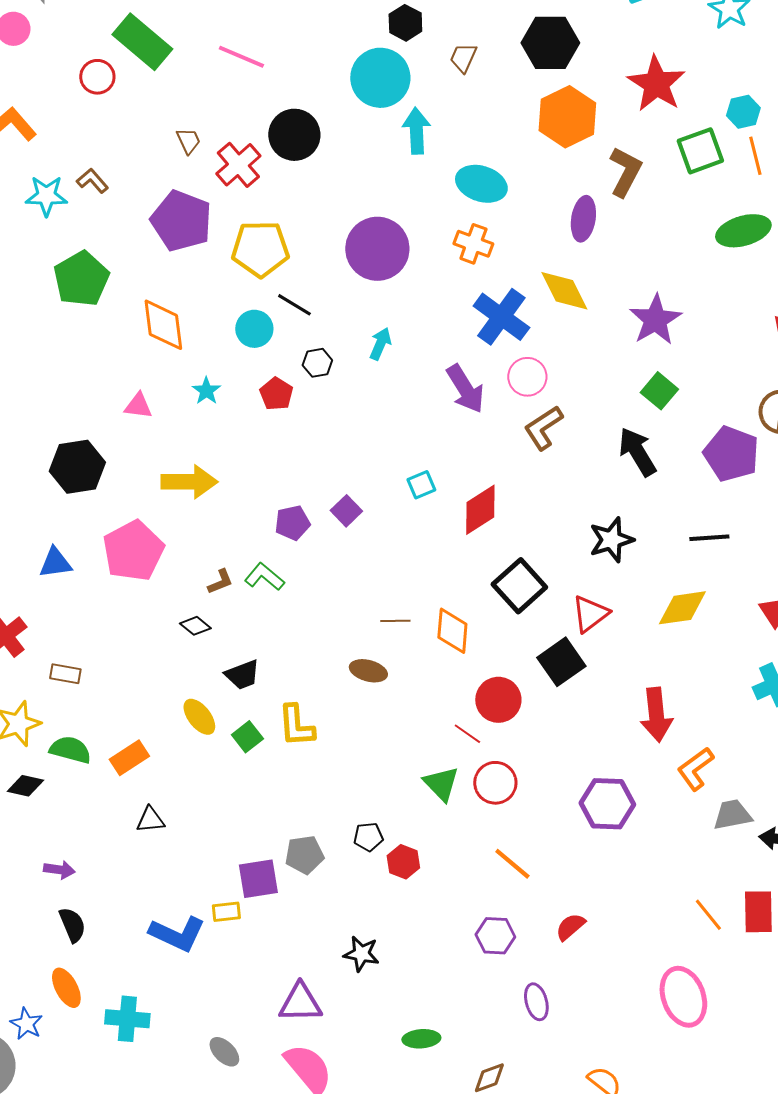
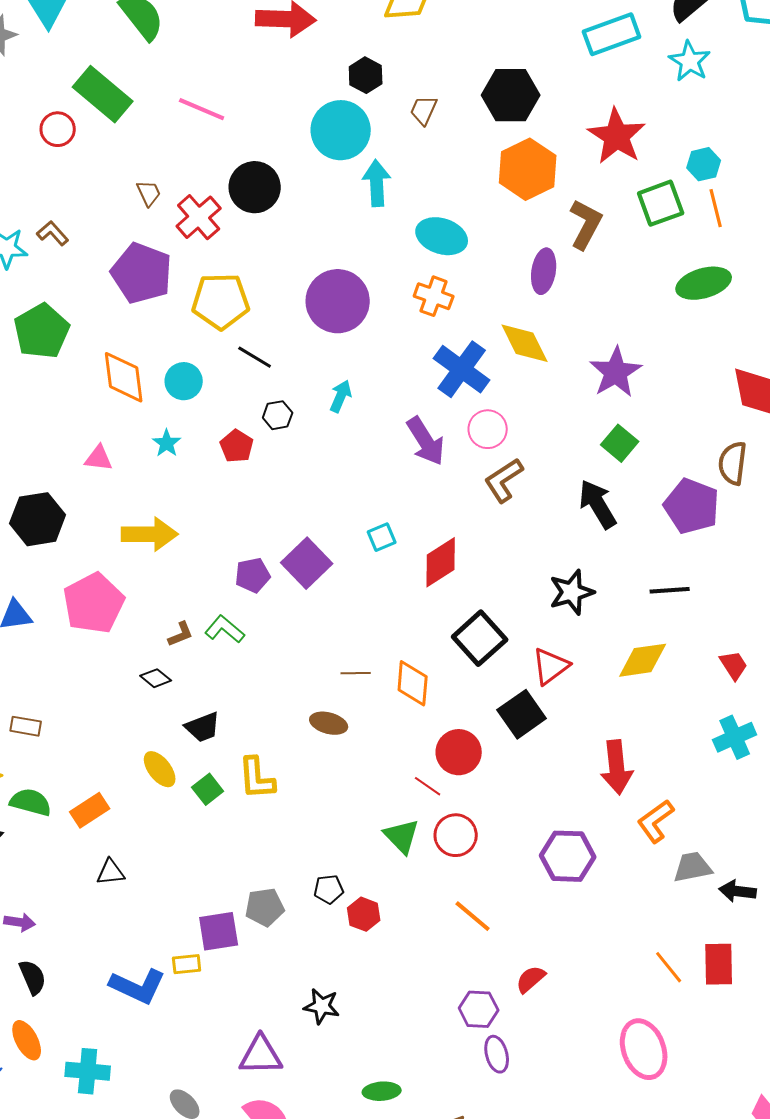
cyan circle: (254, 329) -> (184, 381), moved
purple square: (346, 511) -> (307, 563), size x1.6
purple hexagon: (495, 936) -> (479, 1009), moved

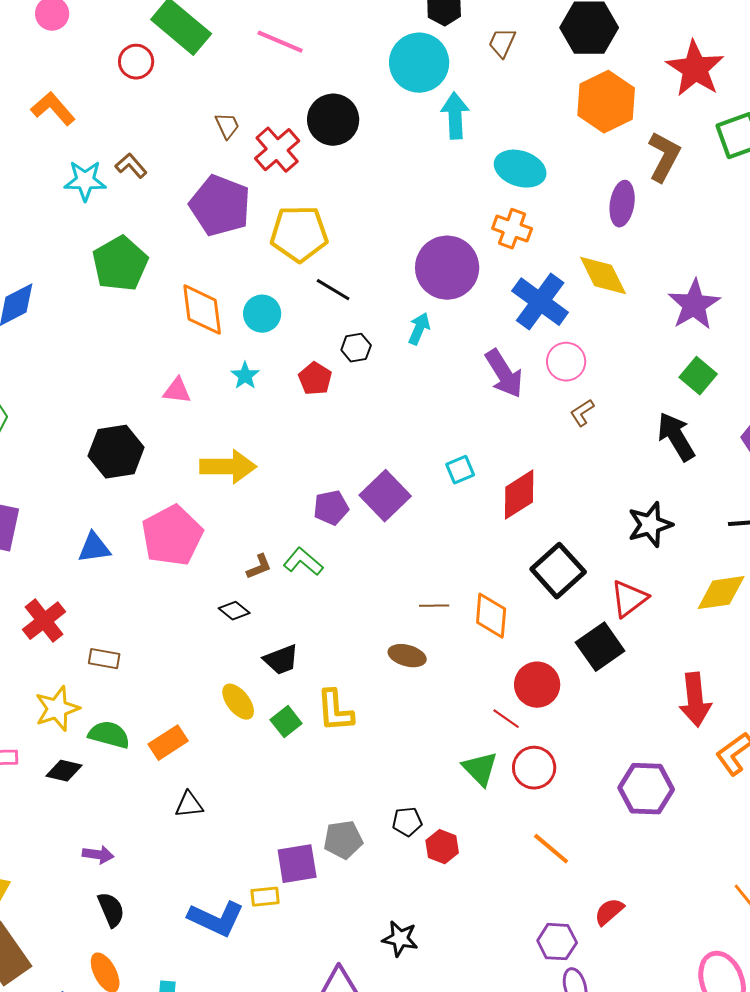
purple circle: (338, 301) -> (447, 268), moved
brown L-shape: (504, 480) -> (582, 413), size x0.6

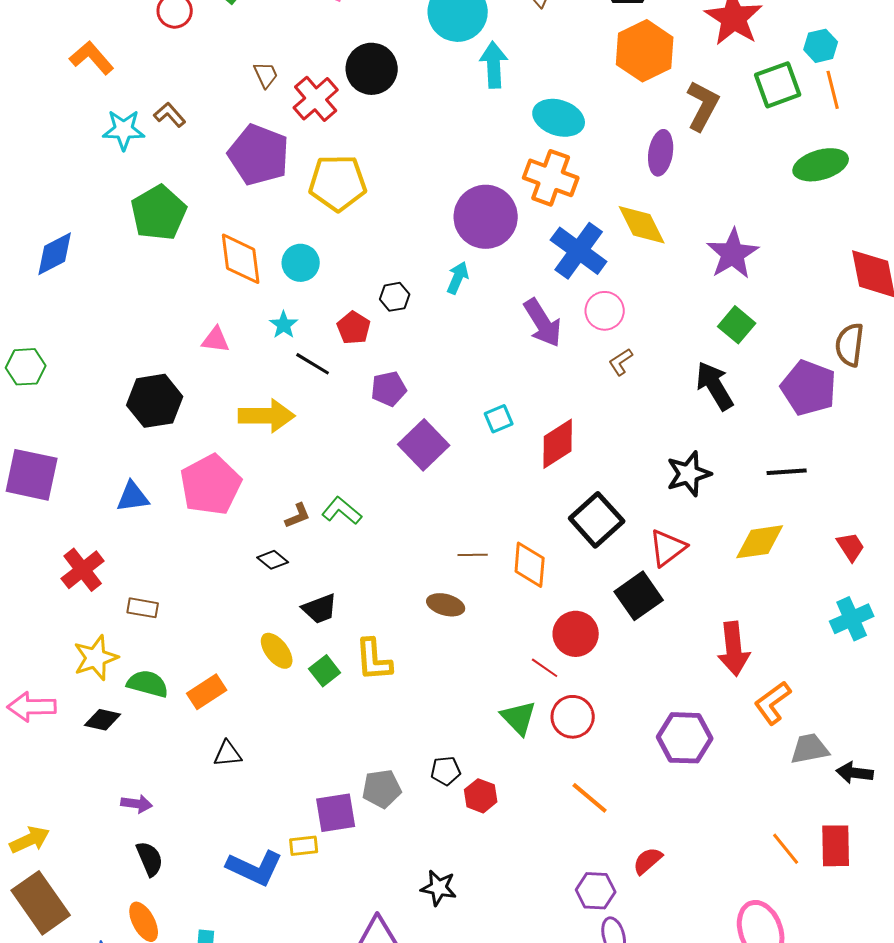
orange cross: (512, 229) -> (551, 178), size x1.4
black line: (333, 290) -> (313, 364), moved
purple pentagon: (331, 508) -> (389, 389), moved

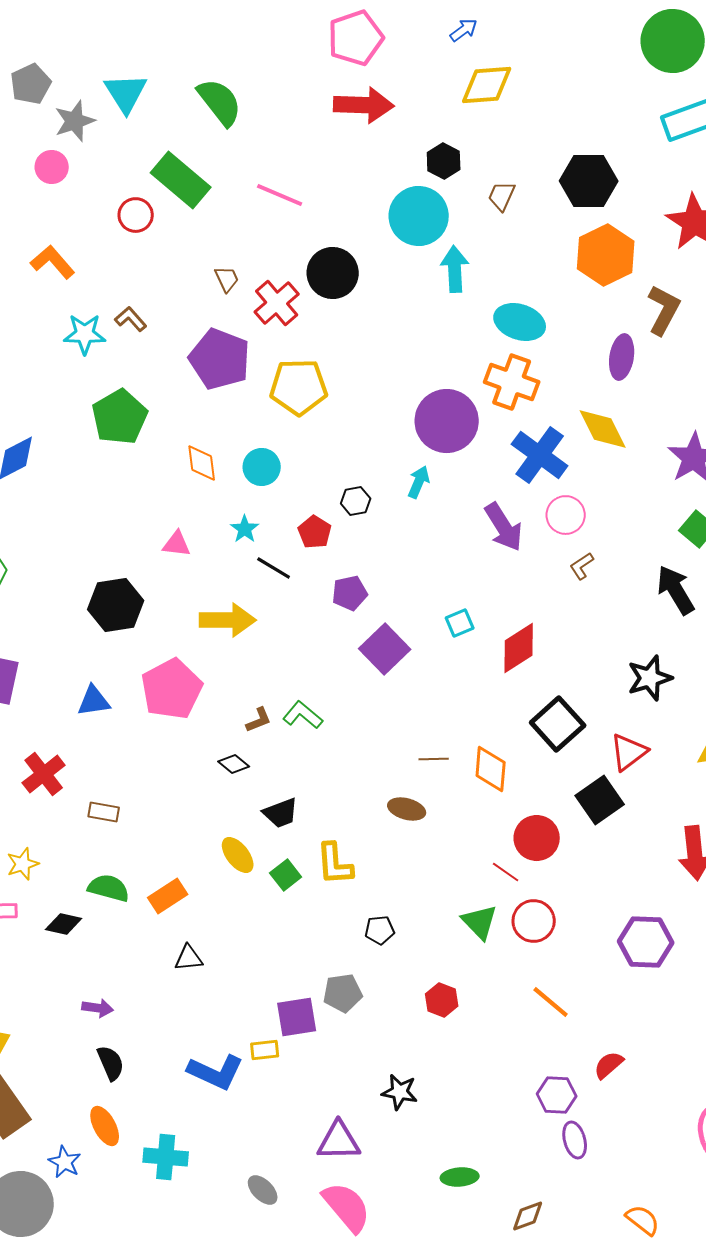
orange diamond: (241, 259) -> (202, 463), size x0.7
yellow star: (96, 658) -> (23, 864), moved, size x0.7
black pentagon: (446, 771) -> (380, 930), moved

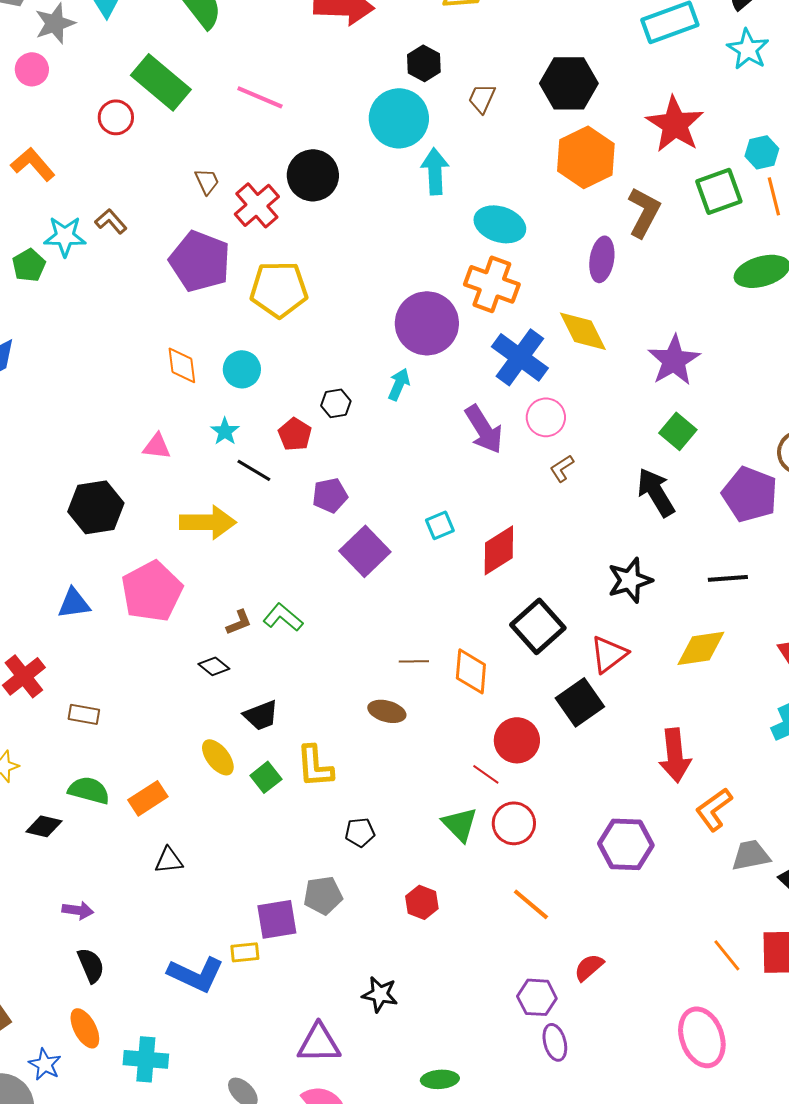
green pentagon: (120, 417) -> (29, 265), moved, size x0.6

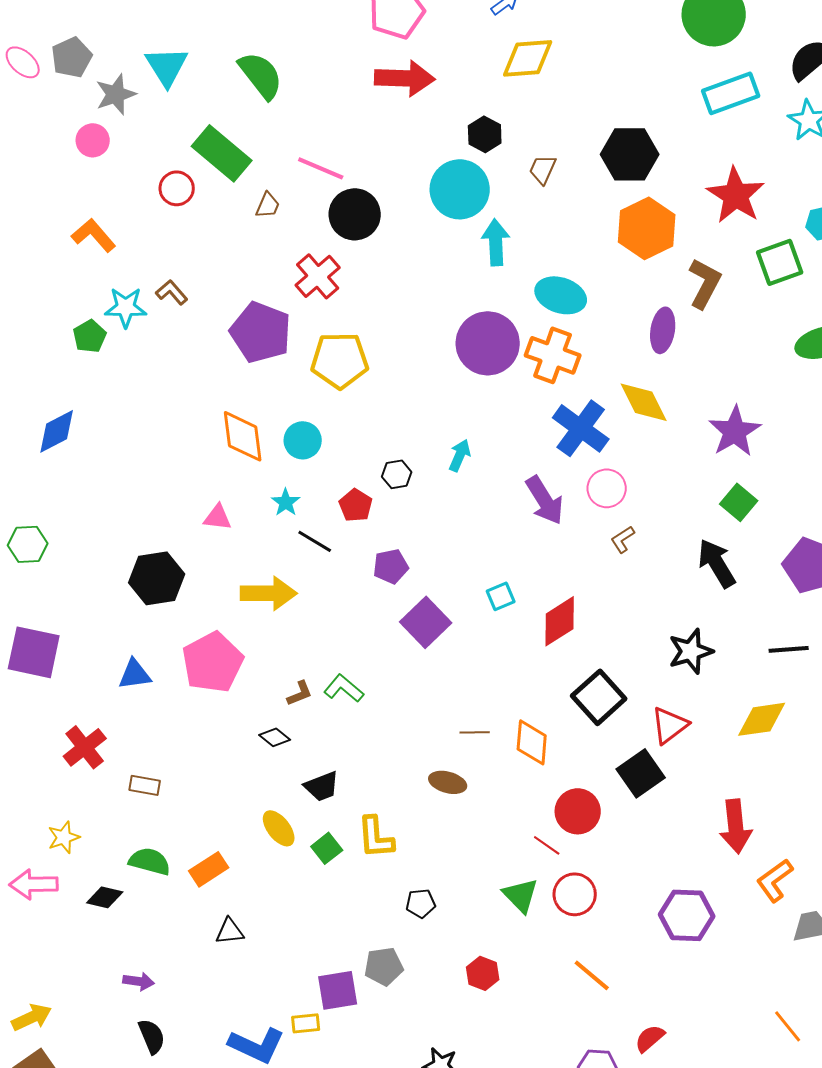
black circle: (313, 175) -> (355, 214), moved
brown trapezoid: (207, 181) -> (268, 205), moved, turned 48
purple circle: (427, 323) -> (488, 343), moved
orange diamond: (182, 365) -> (243, 436), size x1.4

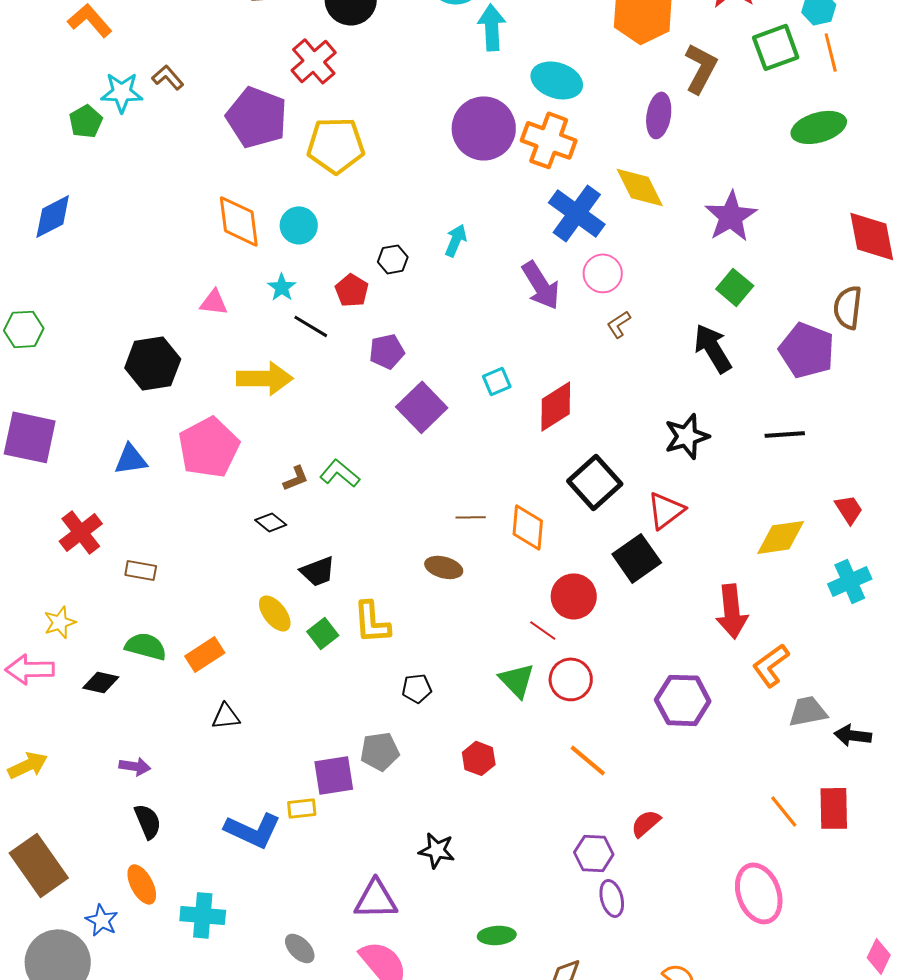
yellow diamond: (762, 719) -> (781, 537), moved
yellow arrow: (32, 1017) -> (28, 765), moved

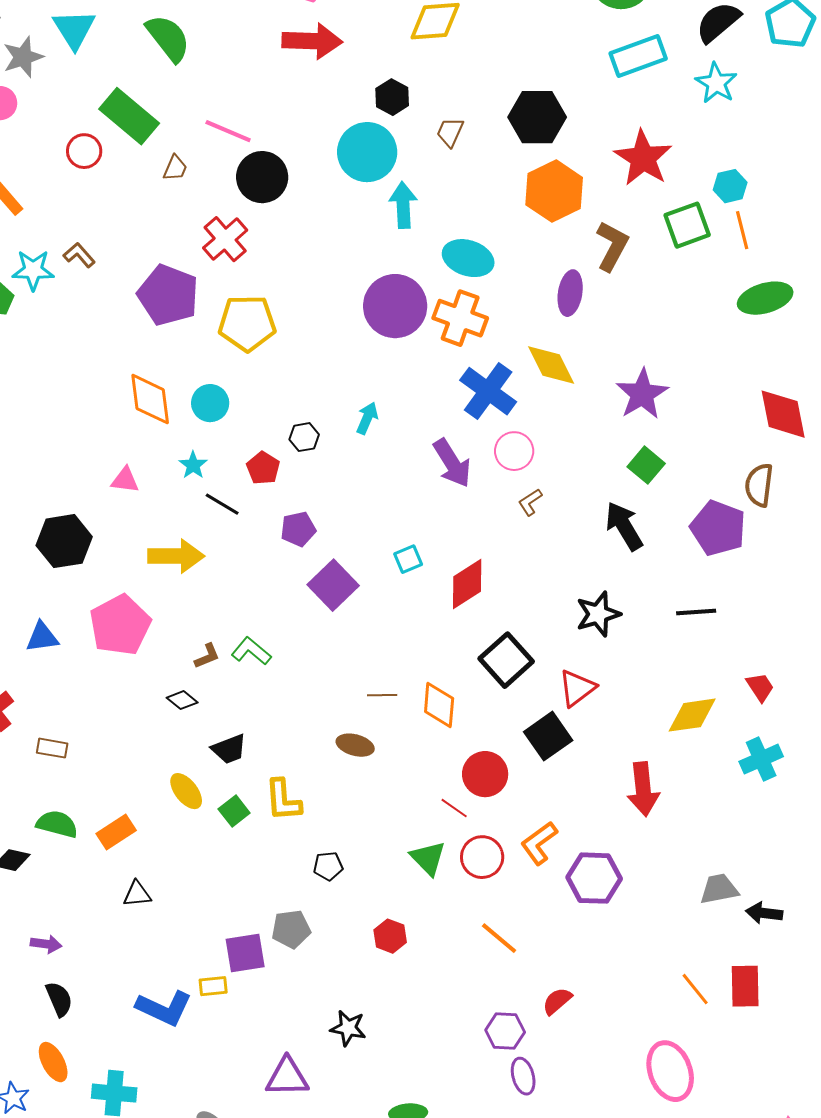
green ellipse: (819, 127) -> (765, 298), moved
orange L-shape: (771, 665) -> (539, 843), moved

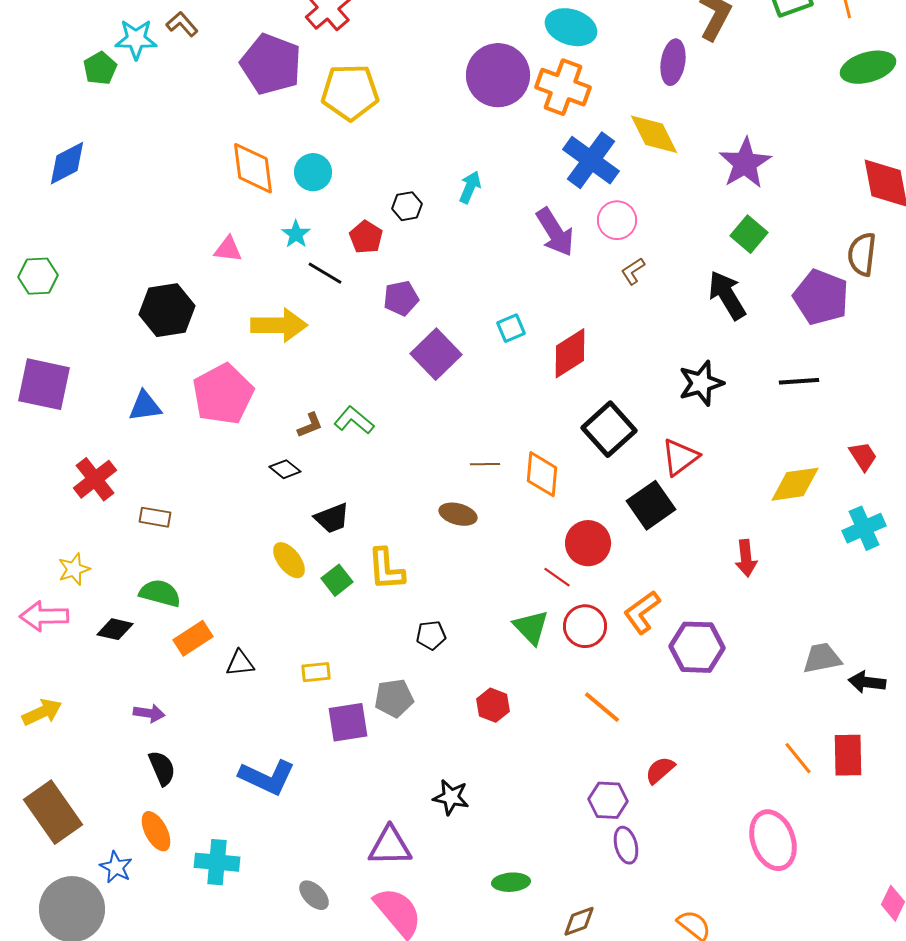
red arrow: (643, 789) -> (746, 558), size x0.7
orange rectangle: (116, 832) -> (193, 638), moved
yellow rectangle: (213, 986) -> (316, 672), moved

